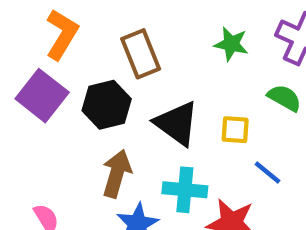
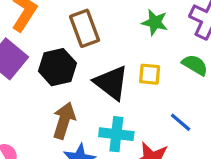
yellow square: (235, 130) -> (150, 74), moved

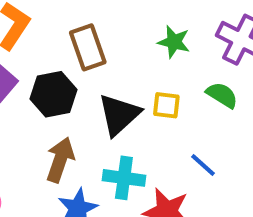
black triangle: (111, 83) -> (119, 115), turned 39

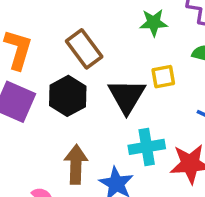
brown arrow: (60, 160) -> (76, 164), moved

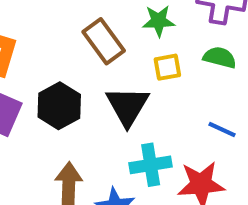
brown rectangle: (84, 49) -> (104, 41), moved
yellow square: (163, 77) -> (167, 67), moved

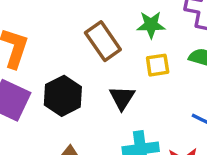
black triangle: (128, 106) -> (122, 98), size x0.7

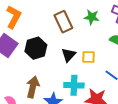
yellow square: (158, 65) -> (88, 57), moved

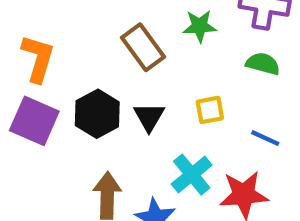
black triangle: (69, 55) -> (149, 117), moved
cyan cross: (74, 85) -> (192, 175), turned -30

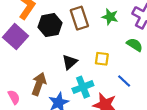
black hexagon: (97, 114) -> (50, 25), moved
black triangle: (149, 117) -> (70, 62), moved

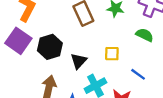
black hexagon: (50, 25) -> (50, 47), moved

